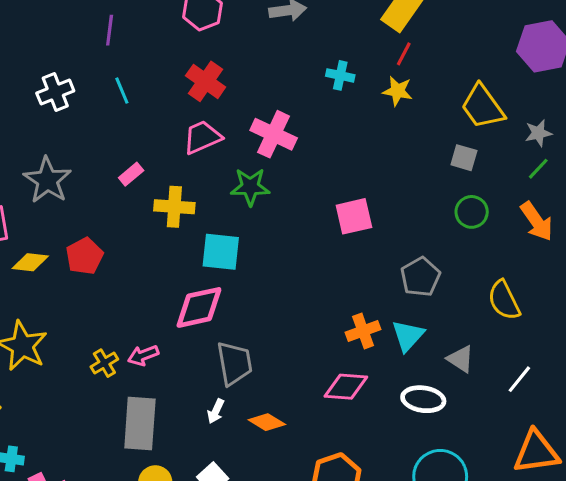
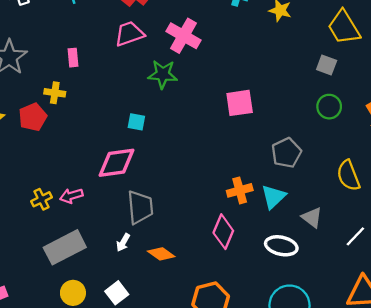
pink rectangle: (131, 174) -> (73, 58), turned -60
yellow cross: (174, 207) -> (55, 93), moved, size x0.7
cyan square: (221, 252) -> (136, 122), size x0.6
pink diamond: (346, 387) -> (223, 232), turned -76
gray rectangle: (140, 423) -> (65, 247), turned 54

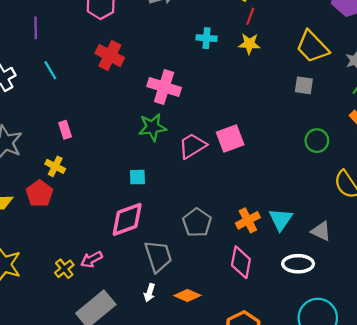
pink trapezoid: (129, 34) -> (192, 146), moved
yellow cross: (55, 93) -> (55, 166), turned 30
green circle: (329, 107) -> (317, 141), moved
gray pentagon: (286, 153) -> (197, 223), moved

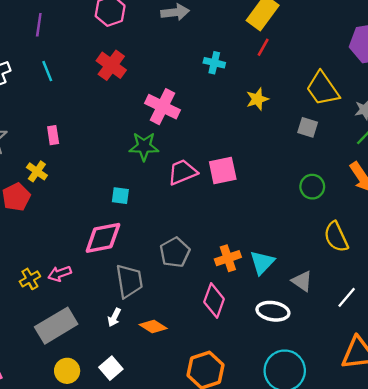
yellow star: (249, 44) -> (257, 99), moved, turned -30

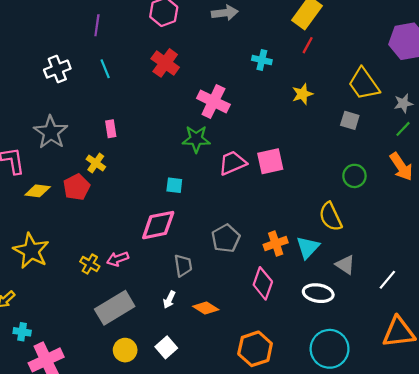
yellow semicircle: (336, 237) -> (331, 217), moved
yellow cross: (30, 279) -> (90, 264), turned -30
gray trapezoid: (129, 281) -> (183, 265), size x0.7

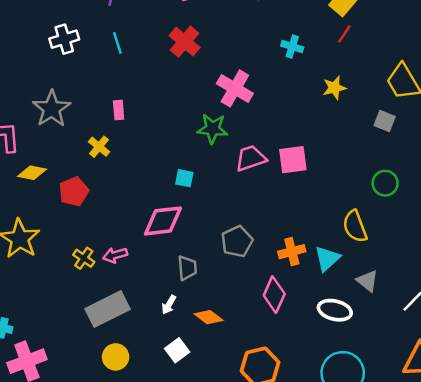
red pentagon: (77, 187) -> (74, 192), moved
white square: (166, 347) -> (177, 350), moved

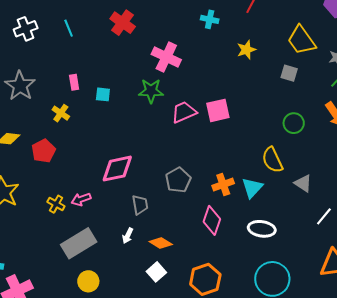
cyan square: (184, 178) -> (103, 94), moved
gray triangle: (367, 281) -> (303, 183), moved
white square: (177, 350) -> (156, 272), moved

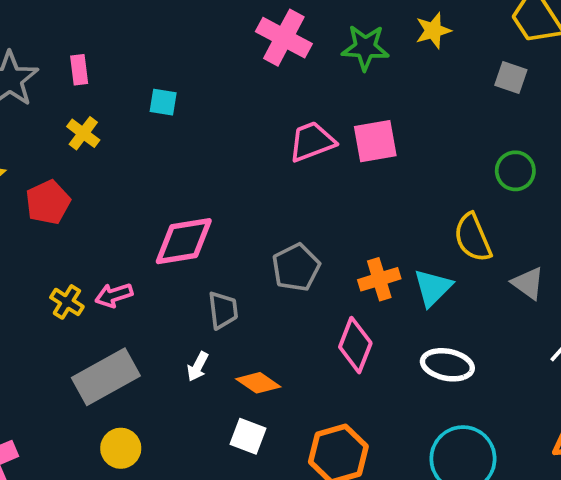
pink rectangle: (74, 82) -> (79, 70), moved
green star: (151, 91) -> (365, 47), moved
white square: (156, 272) -> (248, 436), turned -30

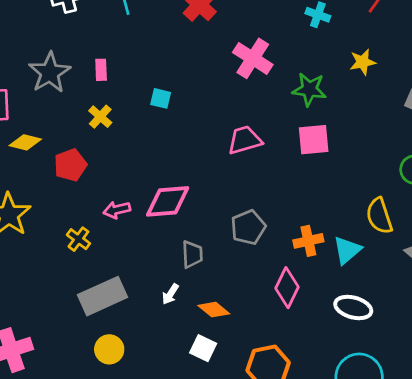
green star: (365, 47) -> (309, 89), moved
pink trapezoid: (312, 142) -> (245, 140), moved
pink arrow: (114, 295) -> (117, 210), moved

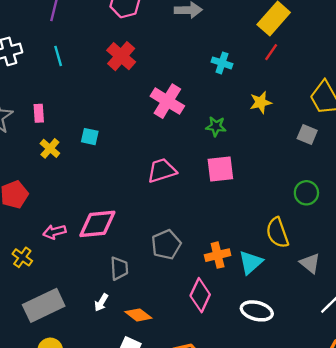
green star: (309, 89) -> (216, 126), size x0.7
yellow cross: (100, 117) -> (50, 148), moved

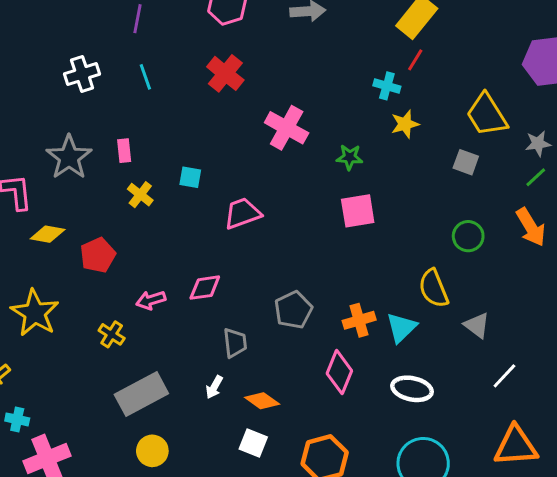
cyan cross: (222, 63) -> (387, 86), moved
pink trapezoid: (162, 170) -> (242, 213), moved
pink diamond: (97, 224) -> (205, 288), size x0.7

